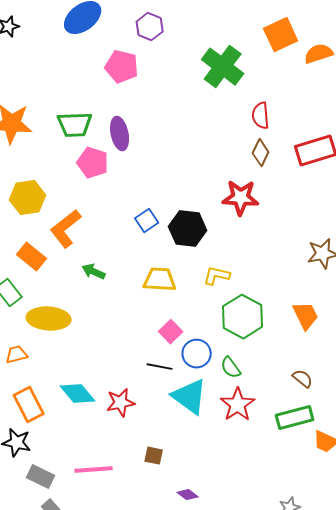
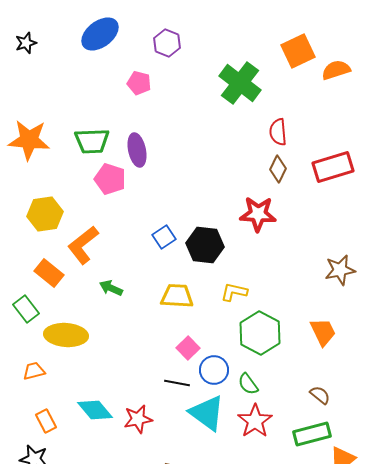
pink pentagon: (122, 67) -> (139, 83), size x0.7
orange rectangle: (29, 405) -> (46, 421), size x0.7

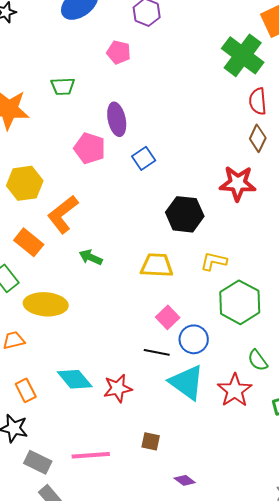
green cross: (240, 83) -> (243, 55), moved
green trapezoid: (92, 141) -> (63, 86), moved, size x0.7
blue square: (164, 237) -> (144, 158), moved
green semicircle: (248, 384) -> (258, 360), moved

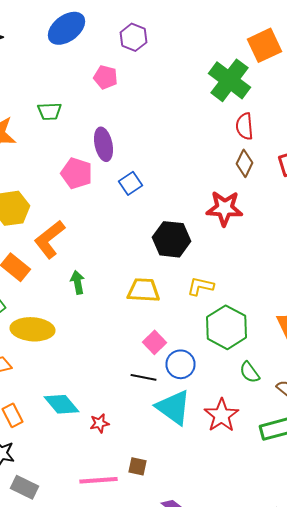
green arrow: (91, 257) -> (78, 282), turned 55
green semicircle: (258, 360) -> (250, 372), moved
red star: (118, 388) -> (100, 423), moved, size x0.7
pink line: (91, 455) -> (98, 480), moved

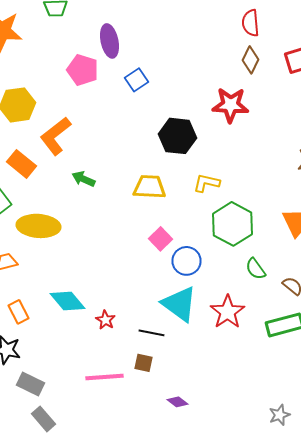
green arrow: (78, 282) -> (84, 179), turned -55
black line: (144, 377) -> (152, 333), moved
red star: (100, 423) -> (106, 320), turned -30

